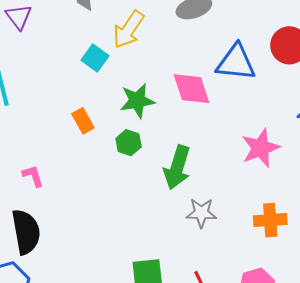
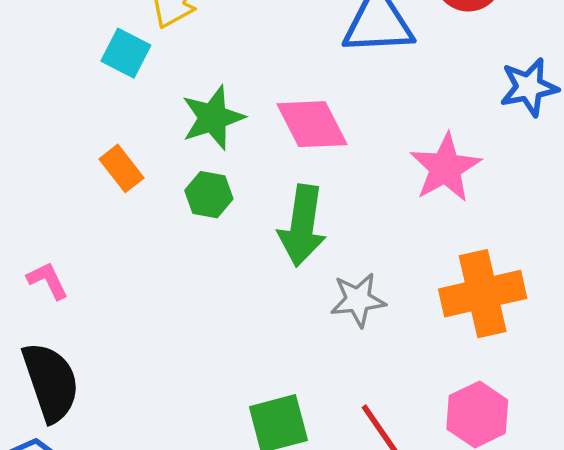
pink diamond: (192, 89) -> (312, 124), moved
orange cross: (270, 220) -> (483, 294), size x1.4

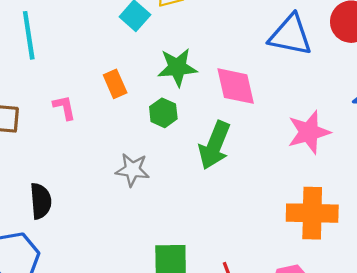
pink L-shape: (48, 280) -> (64, 107), moved
gray star: (358, 300) -> (132, 170), moved
black semicircle: (51, 382) -> (41, 201), size x0.7

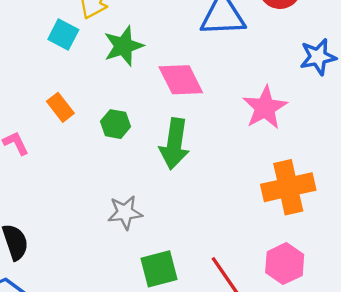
green star: (177, 67) -> (123, 46), moved
gray star: (132, 170) -> (125, 212), moved

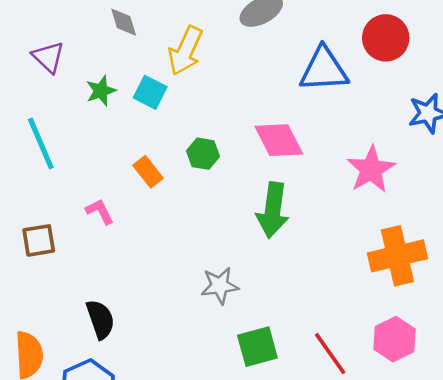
green star: (123, 46) -> (101, 91), moved, size x0.7
green hexagon: (116, 124) -> (203, 154), moved

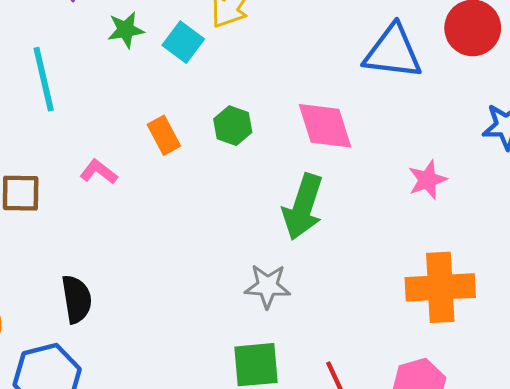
pink star: (371, 169) -> (427, 180), size x0.7
pink L-shape: (100, 211) -> (99, 172), turned -36
gray star: (220, 286) -> (268, 286), moved

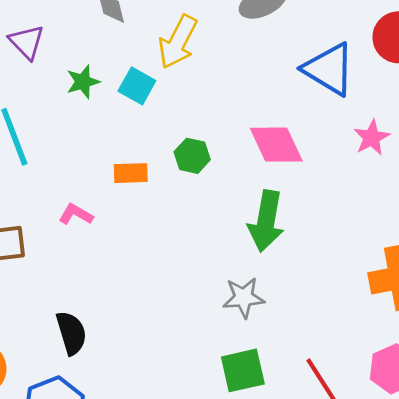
blue triangle: (393, 52) -> (329, 69), turned 32
orange rectangle: (164, 135) -> (131, 173), turned -56
pink star: (427, 180) -> (372, 138), moved

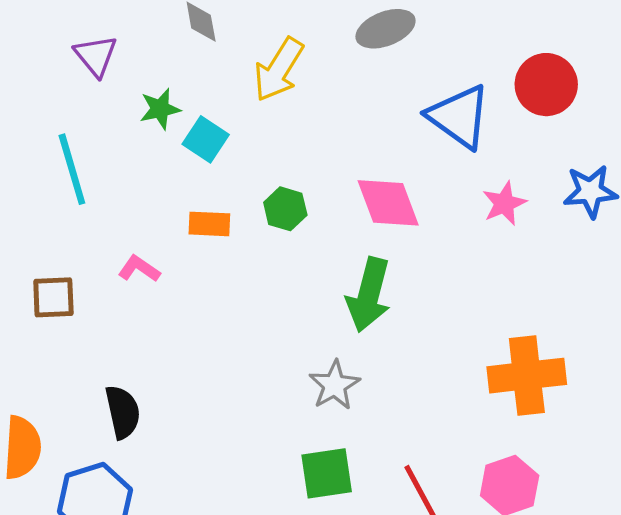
cyan square: (137, 86) -> (206, 139), moved
gray star: (244, 298) -> (334, 385), turned -30

